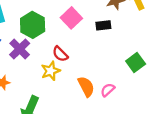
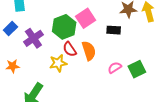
green hexagon: (33, 25) -> (64, 27), moved
orange semicircle: (86, 87) -> (89, 51), moved
pink semicircle: (108, 90) -> (115, 68), moved

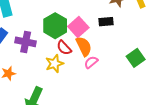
pink square: (86, 18) -> (78, 27), moved
purple cross: (33, 38) -> (26, 42), turned -36
pink semicircle: (115, 68) -> (91, 62), moved

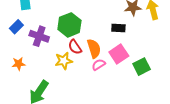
pink square: (78, 27) -> (119, 54), moved

